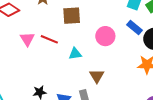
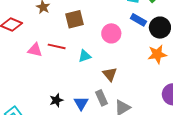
pink triangle: (27, 39) -> (35, 50), turned -35

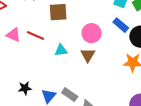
brown triangle: (110, 74) -> (88, 55), moved
gray rectangle: (102, 98) -> (70, 95), turned -42

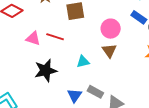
cyan triangle: (61, 50) -> (83, 62), moved
black star: (25, 88) -> (46, 71), moved, size x1.6

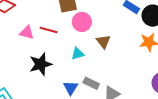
pink circle: (111, 29) -> (82, 22), moved

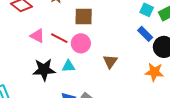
pink circle: (82, 22) -> (81, 43), moved
cyan triangle: (78, 54) -> (68, 66), moved

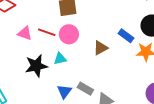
blue rectangle: (145, 34) -> (126, 36), moved
brown triangle: (110, 61) -> (101, 48), turned 35

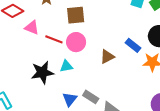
pink triangle: (25, 33) -> (32, 28), moved

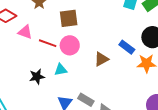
black star: (42, 72) -> (37, 77), size x0.7

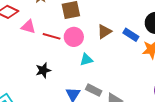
brown triangle: (101, 59) -> (104, 32), moved
cyan triangle: (61, 70) -> (86, 60), moved

